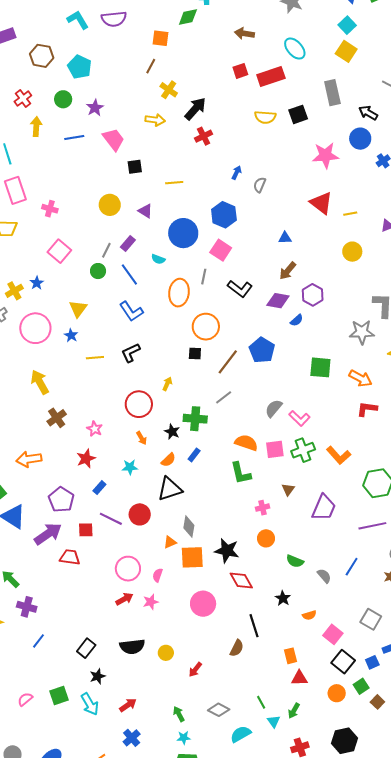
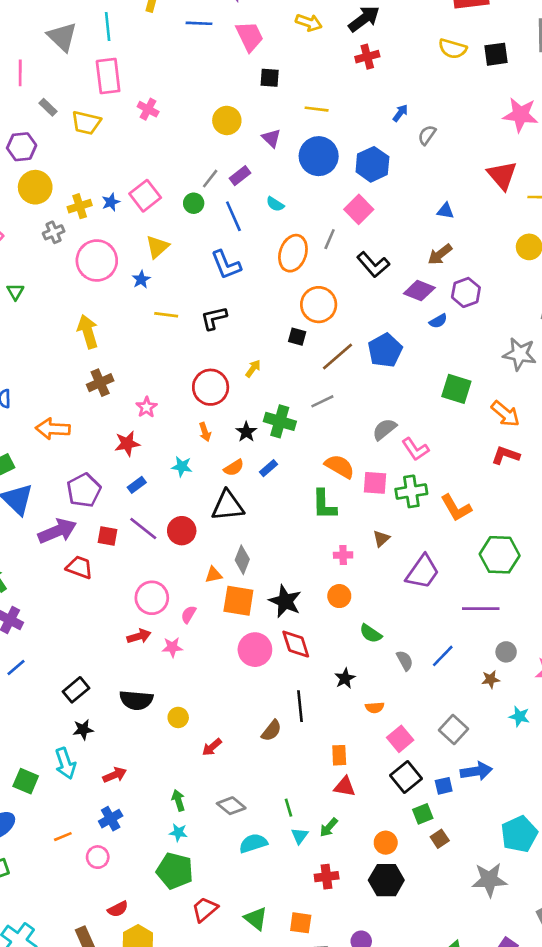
blue circle: (183, 233) -> (319, 156), moved
pink square: (59, 251) -> (145, 196), moved
pink circle: (203, 604) -> (255, 650), moved
orange circle: (337, 693) -> (386, 843), moved
green square: (59, 696) -> (26, 781), moved, turned 30

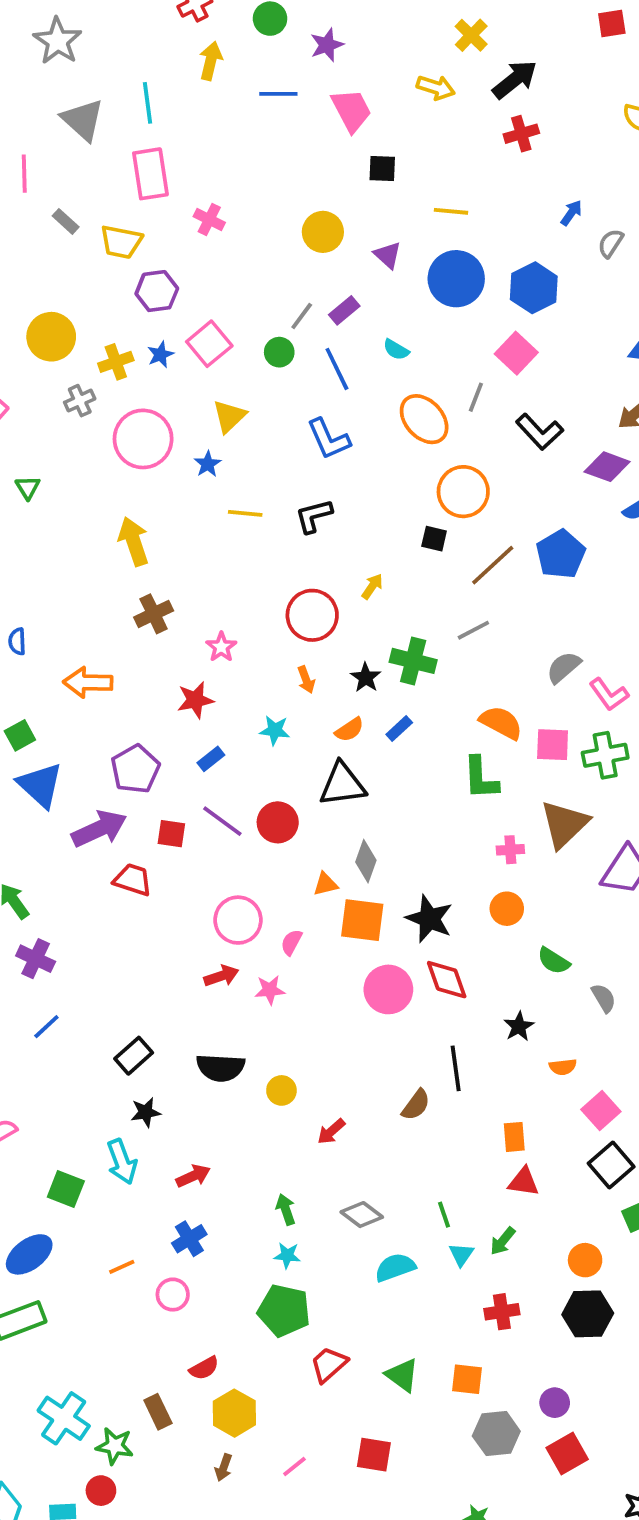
purple hexagon: (22, 147) -> (157, 291), moved
orange ellipse: (293, 253) -> (424, 419), turned -60
brown triangle: (381, 539) -> (564, 824), size x2.0

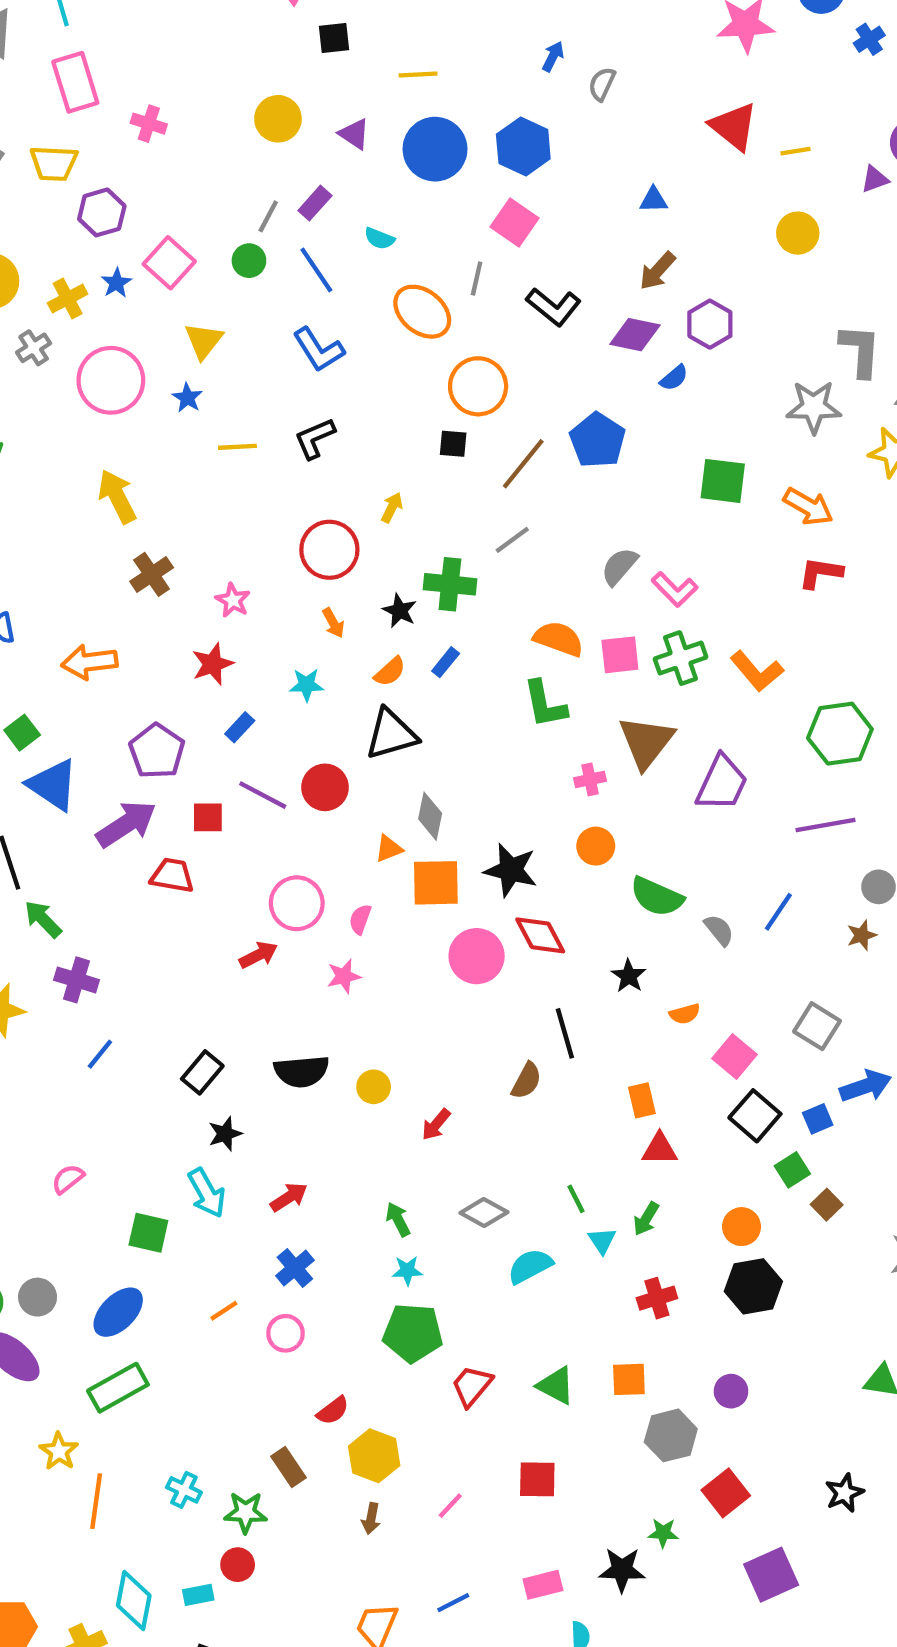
green semicircle: (554, 961) -> (657, 897), size x1.4
red arrow: (221, 976) -> (259, 955), moved
cyan cross: (64, 1418) -> (184, 1490), size x0.6
red square: (567, 1453) -> (726, 1493), moved

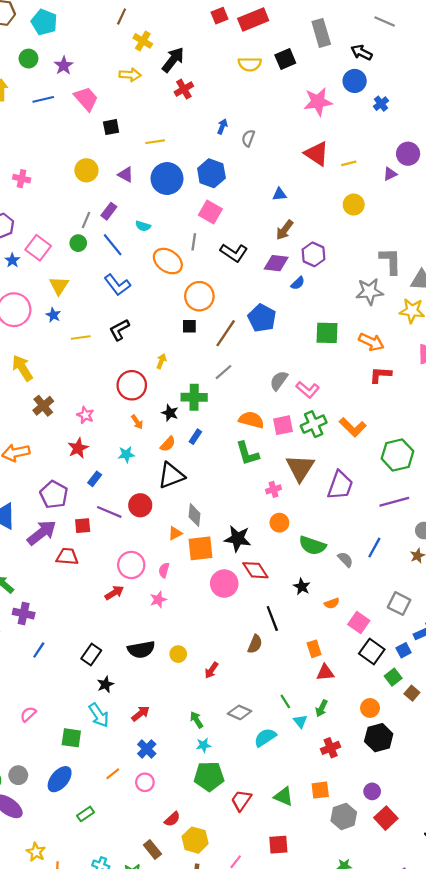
green rectangle: (118, 1388) -> (86, 814), moved, size x0.6
red square: (726, 1493) -> (386, 818), moved

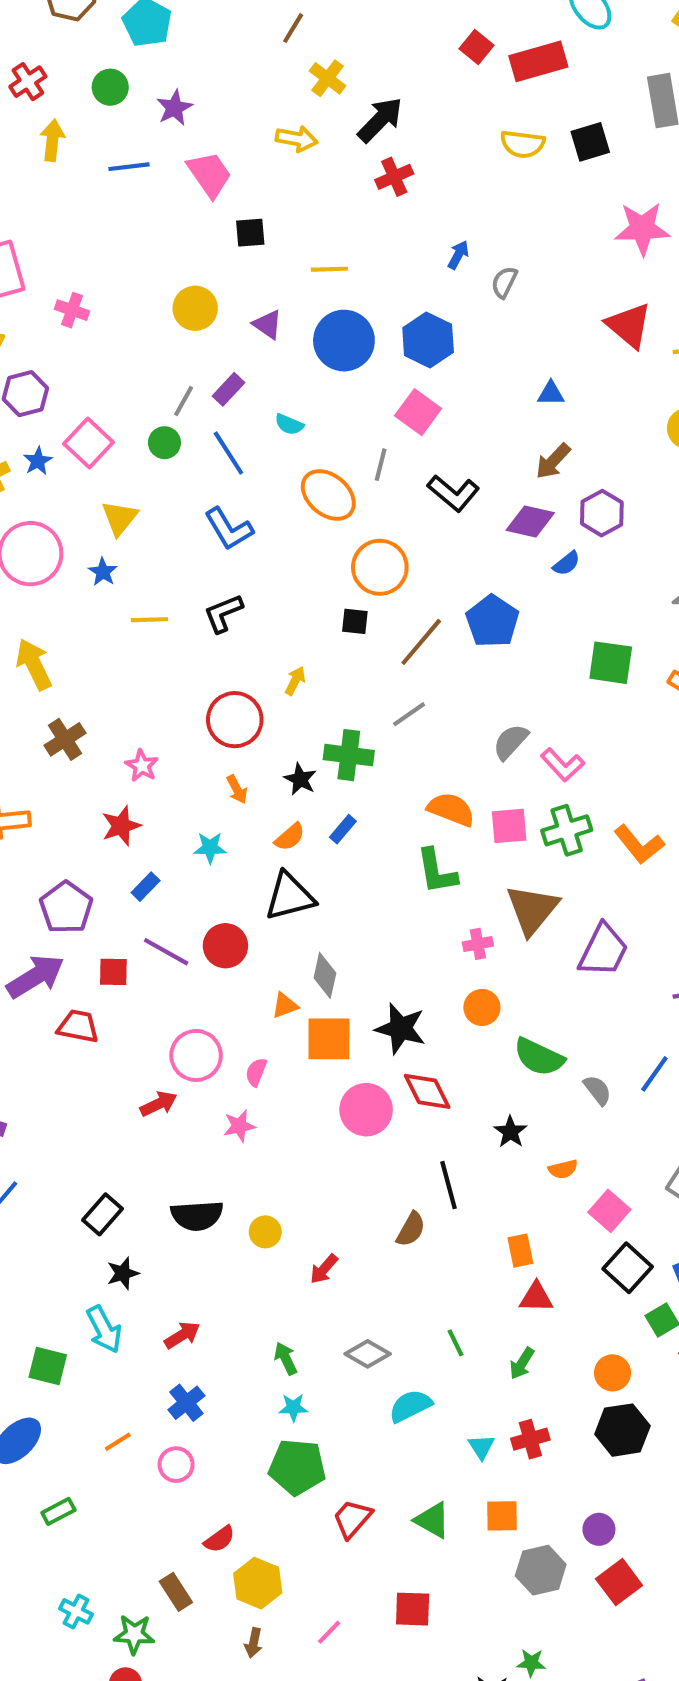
red square: (220, 16) -> (476, 47), turned -35
cyan triangle: (300, 721) -> (481, 1447), moved

